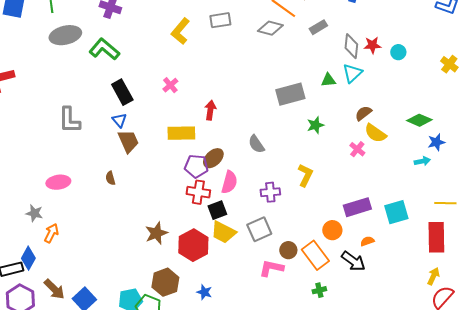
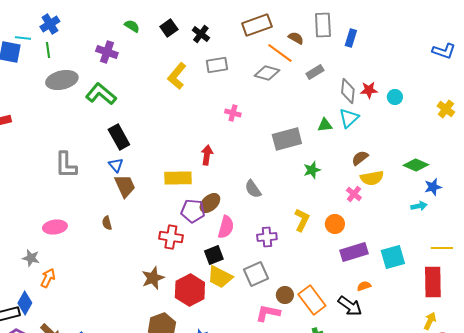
pink cross: (170, 85) -> (233, 113), moved, turned -35
yellow semicircle: (375, 133) -> (372, 178), turned -45
red cross: (198, 192) -> (171, 237), moved
orange circle: (332, 230) -> (335, 224), moved

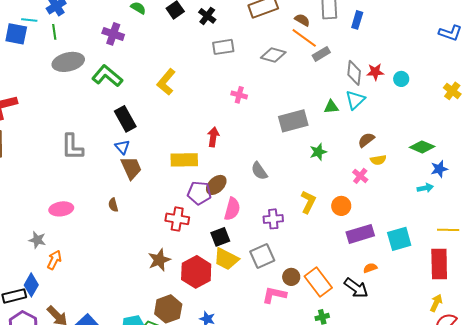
orange line: (280, 53) -> (304, 38), moved
yellow L-shape: (177, 76) -> (166, 82), moved
yellow semicircle: (372, 178) -> (378, 160), size x0.7

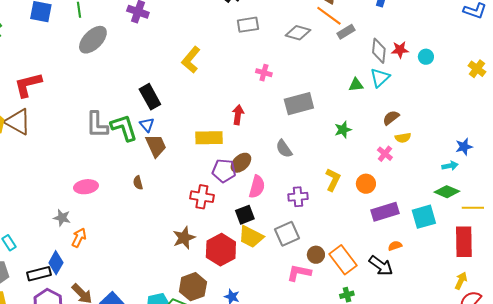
gray ellipse: (68, 62) -> (93, 40), turned -32
green L-shape: (107, 76) -> (124, 128), moved, turned 32
gray rectangle: (293, 121) -> (299, 104), moved
green diamond: (422, 147) -> (447, 192), moved

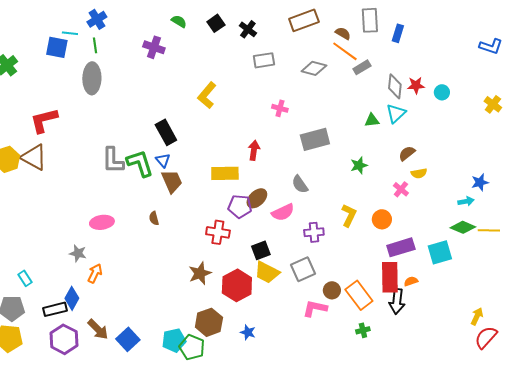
gray ellipse: (93, 40) -> (92, 78), moved, turned -44
pink semicircle: (257, 187) -> (283, 212), moved, turned 50
yellow line: (473, 208) -> (489, 230), moved
red rectangle: (464, 242) -> (390, 277), moved
black arrow: (381, 266) -> (397, 301), turned 60

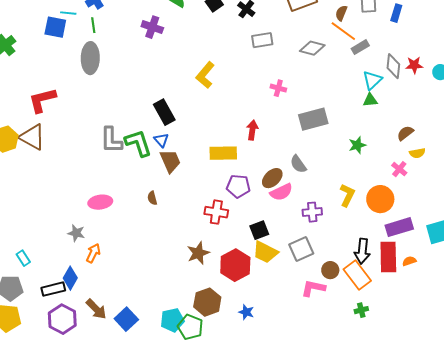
brown semicircle: (343, 33) -> (341, 13), turned -98
cyan triangle: (396, 113) -> (372, 80), moved
brown ellipse: (257, 198) -> (272, 178), moved
orange circle: (382, 219) -> (380, 199), size x1.4
black arrow: (397, 301) -> (362, 251), moved

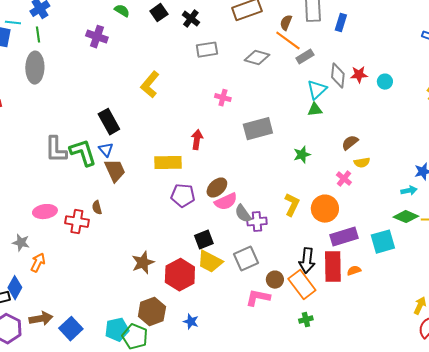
gray semicircle: (298, 164) -> (243, 214), moved
red cross: (216, 212) -> (77, 222), moved
brown arrow: (96, 309) -> (41, 319), turned -55

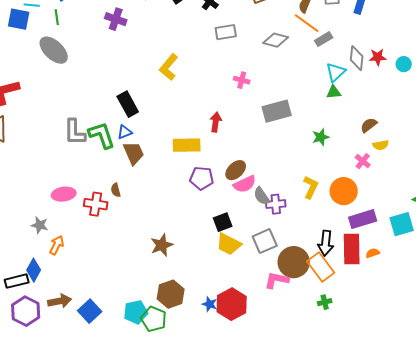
gray ellipse: (35, 68) -> (54, 50), turned -48
blue triangle: (106, 150) -> (125, 132), turned 49
red hexagon: (180, 275) -> (232, 304), moved
brown circle: (275, 280) -> (294, 262), size x1.8

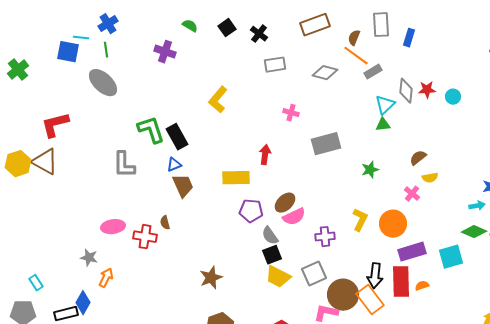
green L-shape: (102, 135) -> (151, 130), moved
gray semicircle: (262, 196) -> (270, 236), moved

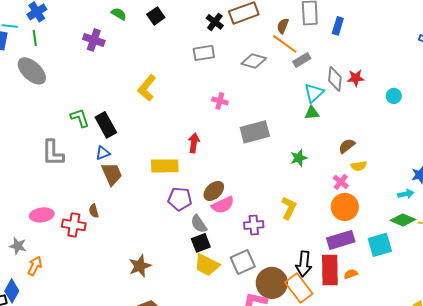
black cross: (259, 34) -> (215, 22), moved
cyan circle: (453, 97) -> (394, 96), moved
green L-shape: (151, 130) -> (80, 118), size x0.7
orange circle: (393, 224) -> (345, 207), moved

